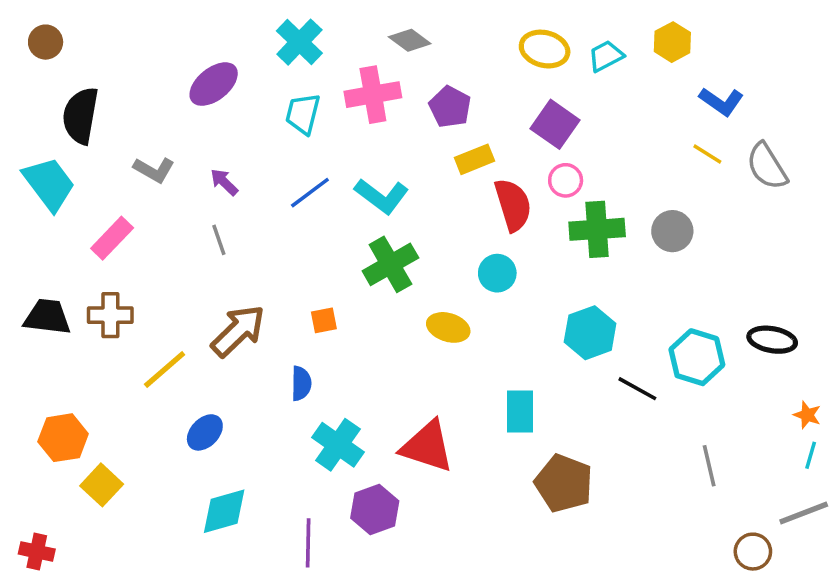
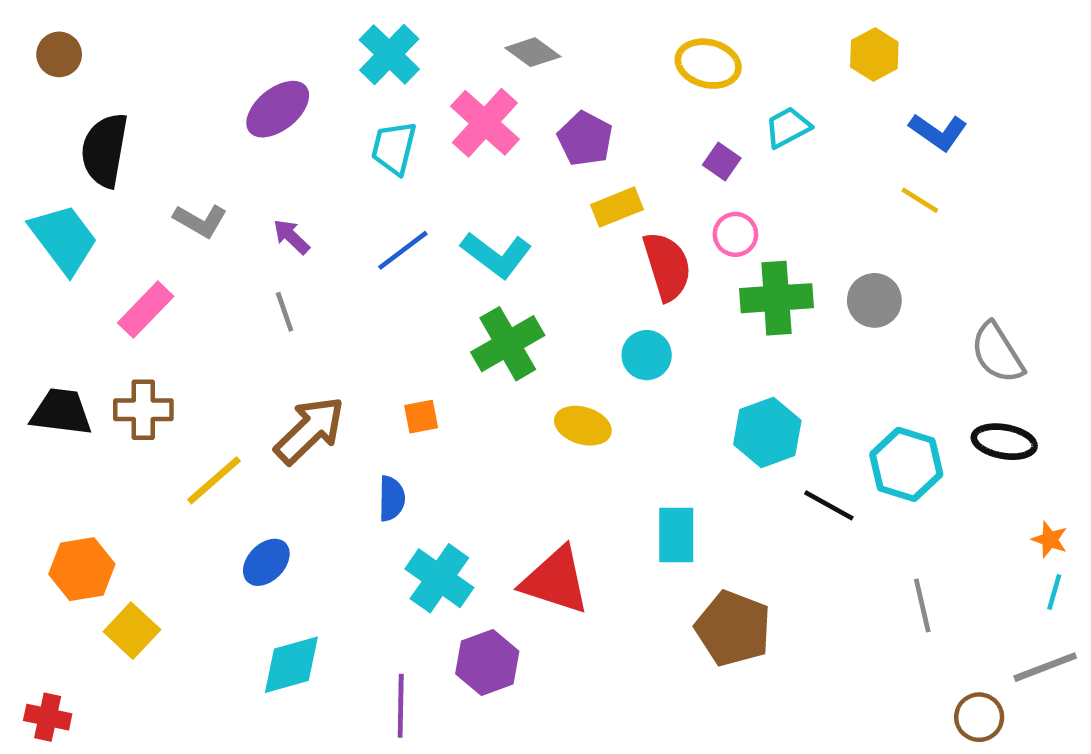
cyan trapezoid: (606, 56) -> (788, 127), moved
pink cross: (373, 95) -> (485, 123), turned -38
purple square: (555, 124) -> (722, 161), size x0.6
gray semicircle: (767, 166) -> (997, 353), moved

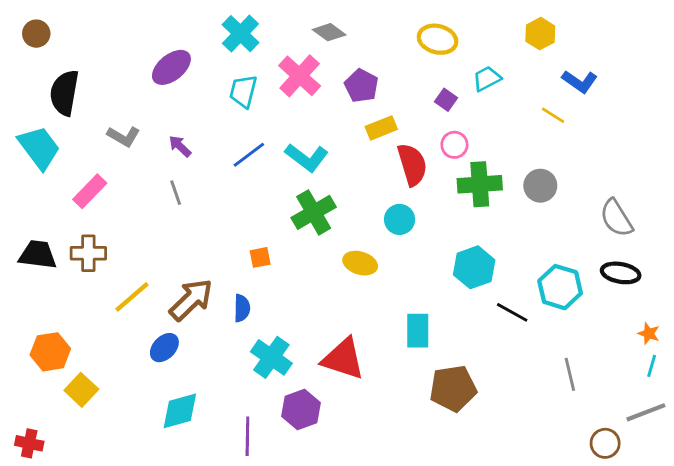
yellow line: (920, 200) -> (553, 115), moved
brown arrow: (310, 430) -> (191, 300), moved
brown pentagon: (733, 628) -> (453, 388), turned -30

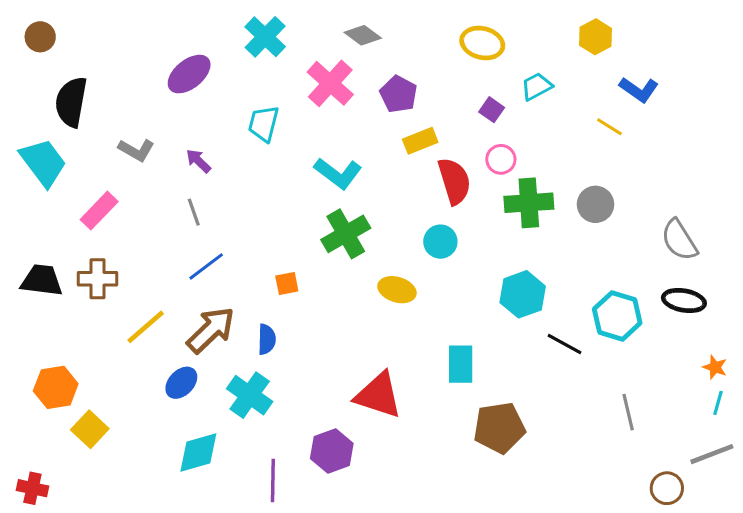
cyan trapezoid: (243, 91) -> (264, 124), moved
blue line: (249, 155) -> (206, 266), moved
cyan cross: (271, 357) -> (250, 395), moved

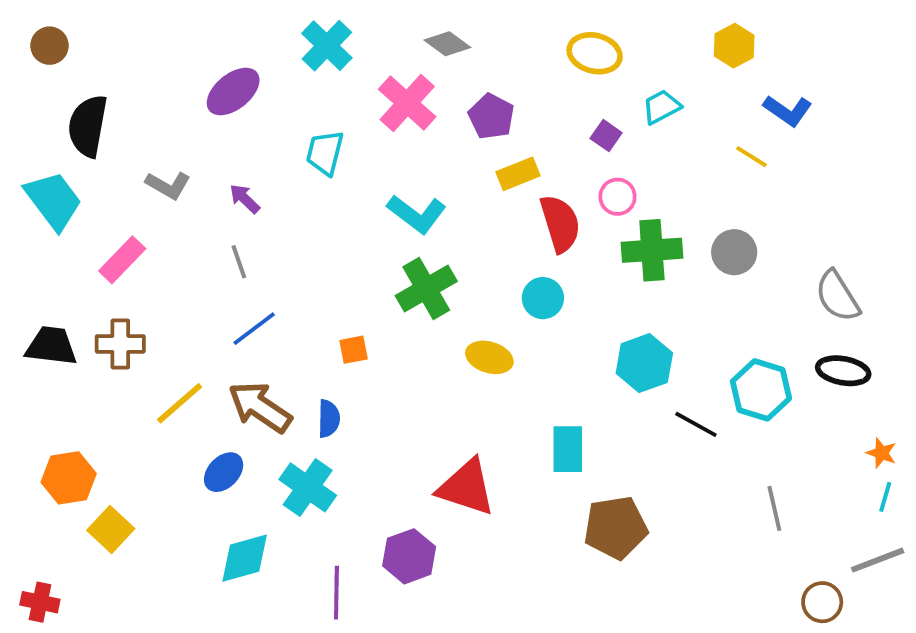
brown arrow: (211, 330) -> (260, 407), turned -102

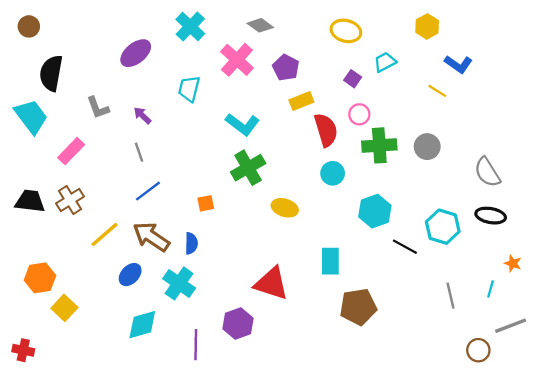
gray L-shape: (168, 185) -> (98, 108), turned 40
cyan circle: (543, 298) -> (333, 173), moved
brown cross: (120, 344) -> (70, 200), turned -32
cyan line: (885, 497) -> (491, 289), moved

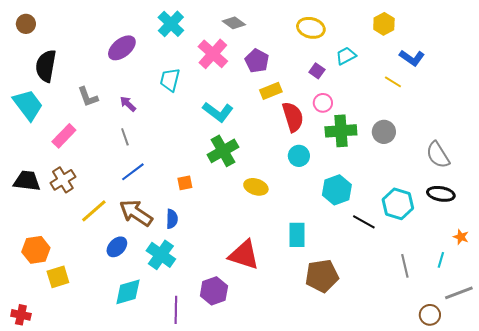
yellow square: (64, 308) -> (58, 277), turned 30

